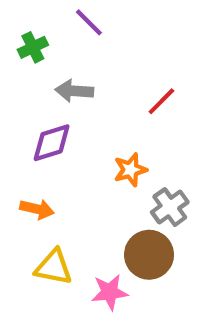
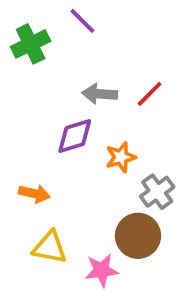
green cross: (33, 47) -> (31, 44), size x1.4
gray arrow: (74, 91) -> (100, 94), moved
purple diamond: (52, 143) -> (75, 136), moved

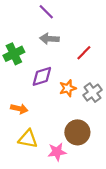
green cross: (31, 44) -> (14, 54), moved
gray arrow: (100, 94) -> (49, 39), moved
gray cross: (157, 192) -> (92, 93), moved

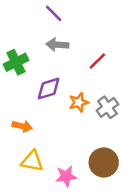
brown circle: (77, 132) -> (104, 162), moved

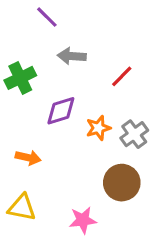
purple line: (54, 13) -> (47, 17), moved
yellow triangle: (32, 161) -> (22, 208), moved
brown circle: (104, 162) -> (122, 183), moved

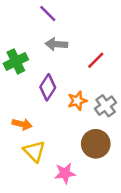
purple line: (47, 17) -> (48, 14), moved
purple diamond: (61, 111) -> (48, 87), turned -40
yellow triangle: (22, 208) -> (34, 151), moved, turned 35

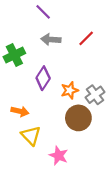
red line: (96, 60) -> (86, 38), moved
brown circle: (96, 144) -> (78, 118), moved
pink star: (65, 173) -> (59, 156), turned 30

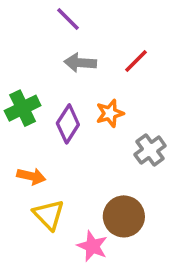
green cross: (14, 55) -> (23, 108), moved
orange star: (70, 90) -> (110, 113), moved
brown circle: (78, 118) -> (124, 216), moved

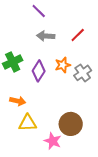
gray cross: (150, 150) -> (83, 73), moved
yellow triangle: (49, 215) -> (28, 123), turned -48

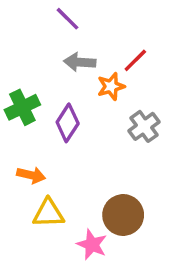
orange star: (63, 65) -> (111, 86), moved

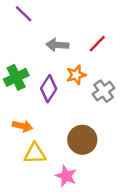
purple line: (68, 19) -> (24, 14), moved
orange star: (111, 86) -> (76, 75), moved
brown circle: (123, 215) -> (82, 140), moved

